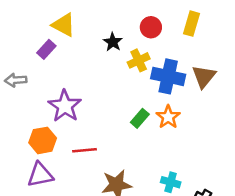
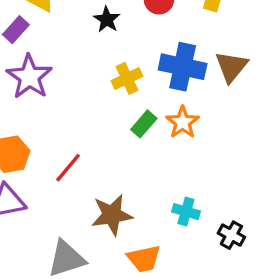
yellow cross: (139, 60) -> (127, 78), moved
purple star: (65, 106) -> (29, 77), moved
red line: (84, 150) -> (68, 168), turned -45

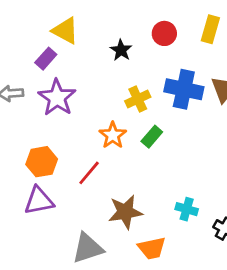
orange star: (183, 122) -> (113, 135), moved

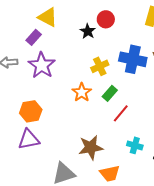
red circle: (164, 33) -> (106, 19), moved
red line: (89, 173) -> (121, 113), moved

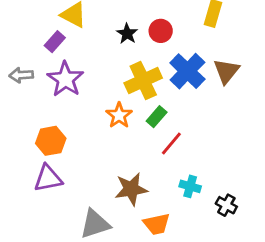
red circle: (106, 19) -> (161, 31), moved
blue cross: (133, 59) -> (187, 71), turned 32
yellow cross: (100, 66) -> (143, 81), size x1.5

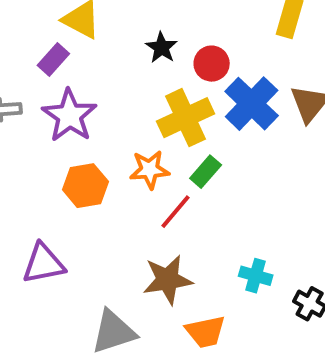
red circle: (161, 31) -> (212, 64), moved
orange star: (119, 115) -> (149, 170), turned 30
orange hexagon: (51, 141) -> (85, 186), moved
red line: (171, 144) -> (176, 212), moved

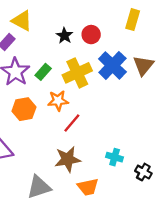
red circle: (212, 64) -> (91, 35), moved
green rectangle: (206, 172) -> (43, 72), moved

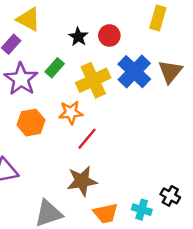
green rectangle: (43, 72) -> (55, 68), moved
cyan cross: (115, 157) -> (142, 210), moved

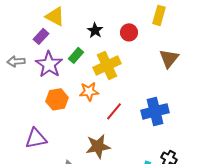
red circle: (109, 35) -> (129, 32), moved
blue cross: (134, 72) -> (155, 111), moved, turned 32
red line: (87, 139) -> (114, 111), moved

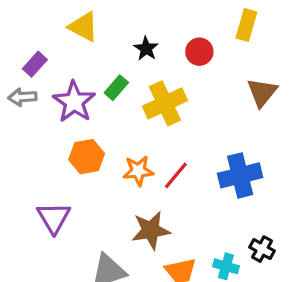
purple rectangle: (41, 36) -> (35, 64), moved
orange star: (89, 91) -> (138, 171), moved
purple triangle: (36, 138) -> (54, 218), turned -50

